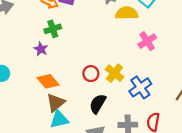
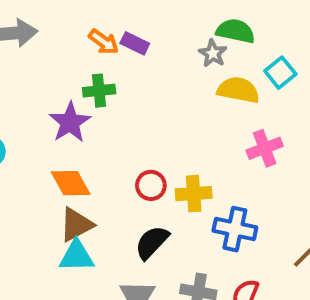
purple star: (41, 49) -> (70, 122), size x1.5
yellow cross: (114, 73) -> (194, 194), turned 36
blue cross: (140, 87) -> (235, 229), turned 35

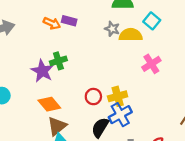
gray star: (213, 53) -> (112, 29), moved
green cross: (99, 91) -> (58, 61), moved
blue cross: (235, 229) -> (120, 115), moved, turned -30

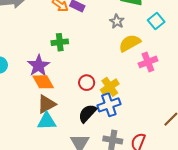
yellow semicircle: (131, 35) -> (130, 43), moved, turned -40
purple star: (42, 71) -> (39, 66), moved
yellow cross: (118, 96) -> (110, 87), turned -30

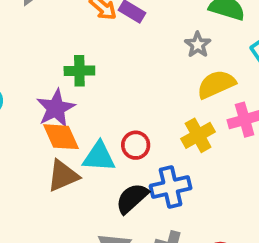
green cross: (60, 42) -> (79, 71), moved
yellow cross: (110, 87) -> (198, 135), moved
cyan triangle: (47, 121) -> (99, 157), moved

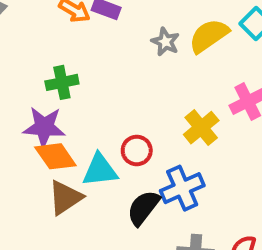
gray star: (198, 45) -> (165, 42), moved
yellow semicircle: (216, 84) -> (209, 36), moved
purple star: (56, 108) -> (44, 127), turned -30

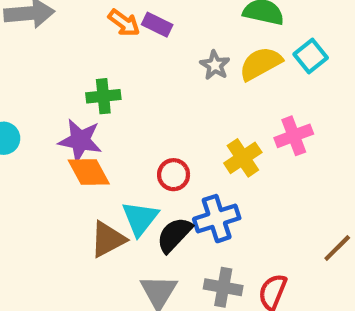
cyan triangle: (100, 170) -> (140, 218), moved, turned -51
brown triangle: (65, 198) -> (108, 239), moved

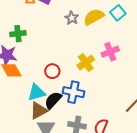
cyan triangle: (140, 218) -> (36, 92), turned 36
blue cross: (217, 219) -> (73, 92), turned 30
brown triangle: (108, 239) -> (39, 111), moved

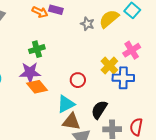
blue cross: (73, 92) -> (123, 78), moved
black semicircle: (53, 100) -> (99, 110), moved
brown triangle: (39, 111) -> (71, 122), turned 48

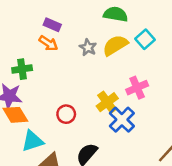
orange arrow: (40, 12) -> (48, 43), moved
blue cross: (123, 78) -> (122, 120), turned 35
cyan triangle: (66, 104) -> (32, 141), moved

